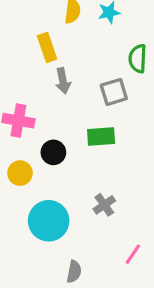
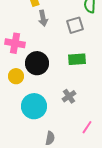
green rectangle: (101, 136) -> (77, 59), moved
black circle: (53, 152) -> (37, 63), size x1.5

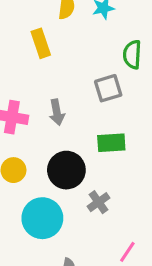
gray arrow: (43, 18) -> (57, 112), moved
black circle: (37, 63) -> (66, 170), moved

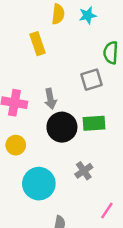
black circle: (66, 170) -> (62, 127), moved

